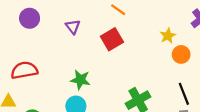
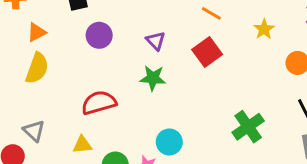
yellow star: (168, 36) -> (264, 29), moved
green star: (80, 80) -> (153, 78), moved

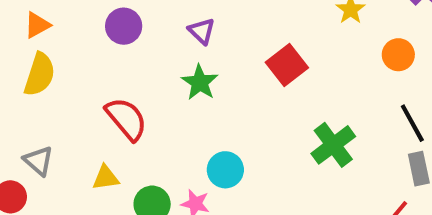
red square: (207, 52) -> (287, 65), moved
green star: (153, 78) -> (200, 82), turned 30
red semicircle: (99, 103) -> (126, 119), turned 68

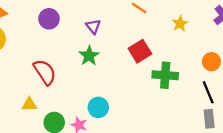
orange circle: (398, 55) -> (211, 62), moved
green cross: (333, 145) -> (165, 75), moved, turned 35

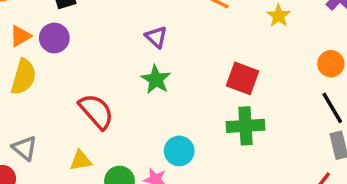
purple circle: (49, 19) -> (54, 38), moved
red square: (140, 51) -> (242, 78), moved, turned -30
green cross: (165, 75) -> (246, 126), moved

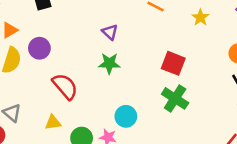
purple circle: (54, 38) -> (39, 48), moved
green star: (156, 79) -> (109, 63), turned -30
green cross: (246, 126) -> (175, 98), turned 36

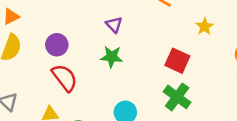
yellow star: (200, 17) -> (205, 27), moved
purple circle: (39, 48) -> (57, 45), moved

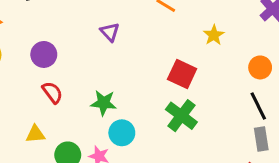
green star: (112, 57) -> (104, 103), moved
red semicircle: (65, 78) -> (52, 92), size x0.7

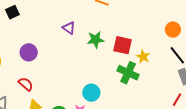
yellow star: (214, 35) -> (143, 57), moved
red semicircle: (52, 92) -> (26, 84), moved
green star: (104, 103) -> (96, 40), moved

